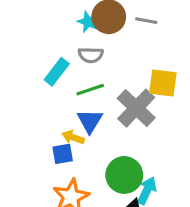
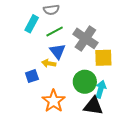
yellow square: (163, 83) -> (103, 58), moved
blue square: (63, 154) -> (32, 76), moved

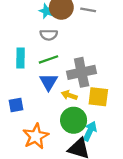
cyan rectangle: (32, 24) -> (21, 58), moved, turned -36
gray cross: (85, 38) -> (82, 72), turned 35
yellow arrow: (49, 63) -> (69, 95), moved

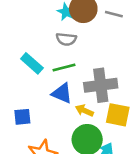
cyan rectangle: (21, 58) -> (32, 63), turned -54
blue triangle: (49, 82) -> (62, 93), turned -42

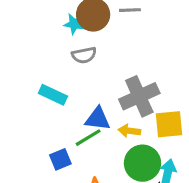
green line: (64, 67) -> (88, 138), moved

